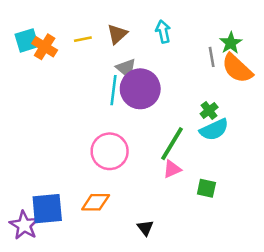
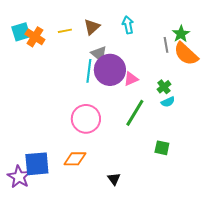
cyan semicircle: (214, 130) -> (168, 102), size x0.6
pink triangle: (172, 169) -> (131, 79), moved

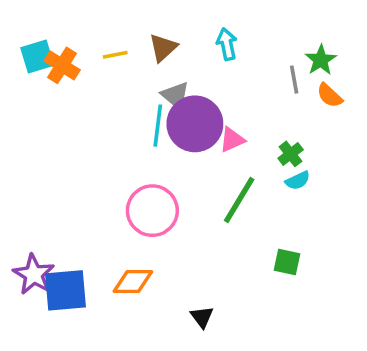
orange semicircle: (186, 54) -> (330, 95), size x0.6
purple star: (19, 177) -> (34, 274), moved

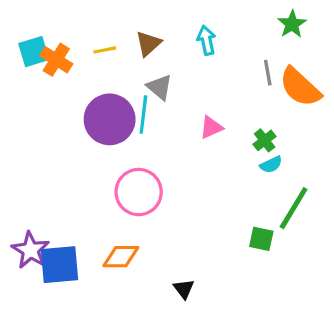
green star: (321, 60) -> (292, 24), moved
orange semicircle: (330, 95) -> (300, 87), size x1.8
purple circle: (195, 124) -> (110, 119), moved
green line: (239, 200) -> (294, 208), moved

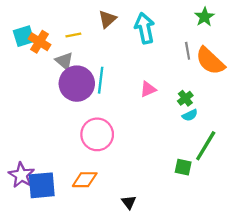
cyan arrow: (206, 40) -> (145, 28), size x1.5
brown triangle: (148, 44) -> (107, 19), moved
gray triangle: (160, 87) -> (64, 61), moved

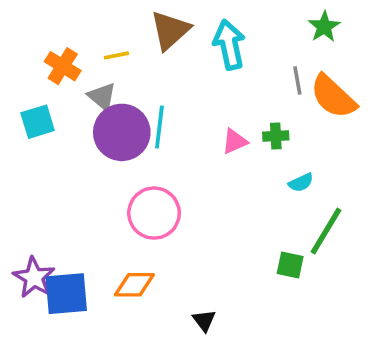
brown triangle: (107, 19) -> (170, 30), size x1.4
cyan square: (24, 36) -> (38, 122), moved
green cross: (185, 98) -> (276, 136), moved, turned 35

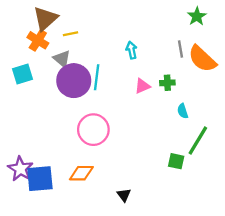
brown triangle: (170, 30) -> (45, 19), moved
cyan arrow: (229, 45) -> (131, 50), moved, size x0.6
cyan semicircle: (301, 183) -> (183, 111), turned 96

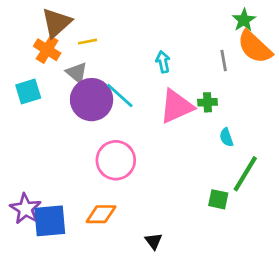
orange semicircle: (202, 59) -> (255, 47), moved
cyan line: (97, 77) -> (120, 96), turned -55
pink triangle: (142, 86) -> (176, 106), size x1.8

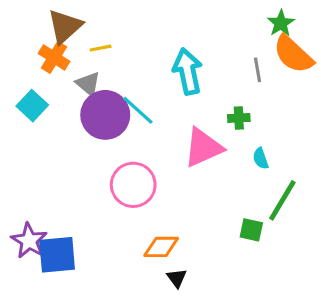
cyan arrow: (163, 62) -> (188, 71), size x1.8
cyan square: (28, 91) -> (32, 106), turned -30
pink triangle: (176, 106) -> (203, 148), moved
orange diamond: (101, 214) -> (161, 247), moved

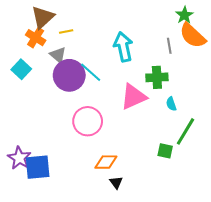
green cross: (239, 118) -> (157, 77), size x1.5

